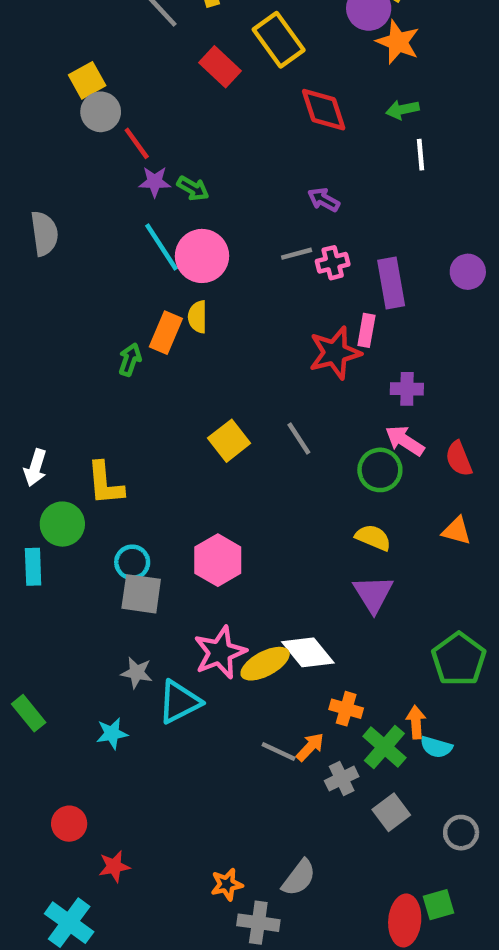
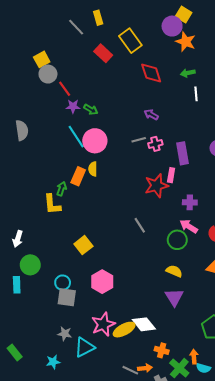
yellow square: (229, 441) -> (83, 245), moved
yellow L-shape: (105, 483) -> (52, 204), moved
orange arrow: (310, 747) -> (145, 368), turned 40

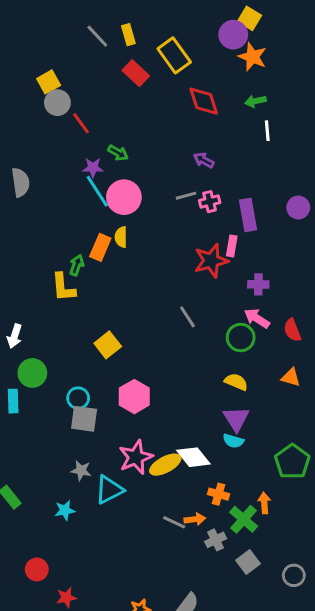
yellow rectangle: (98, 18) -> (128, 35), moved
purple star: (73, 106) -> (93, 168), moved
cyan semicircle: (203, 368) -> (233, 441), moved

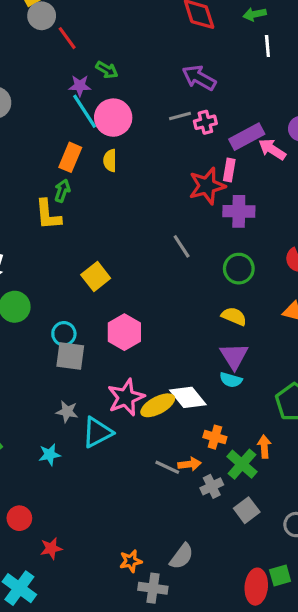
purple arrow: (204, 160) -> (199, 78), size x1.5
purple rectangle: (248, 215) -> (247, 137), turned 72
orange rectangle: (100, 247) -> (70, 157), moved
purple cross: (258, 284) -> (239, 211), moved, size x1.4
pink arrow: (257, 318) -> (272, 149), moved

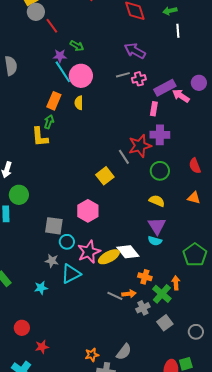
red star: (207, 186) -> (140, 146), moved
yellow square: (96, 277) -> (105, 176), moved
cyan circle: (64, 334) -> (67, 242), moved

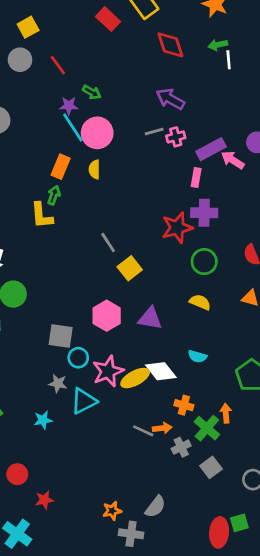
gray circle: (36, 12) -> (20, 60), moved
white line: (178, 31) -> (229, 60), moved
gray line: (124, 157) -> (108, 243), moved
purple triangle: (157, 226) -> (150, 318), moved, turned -48

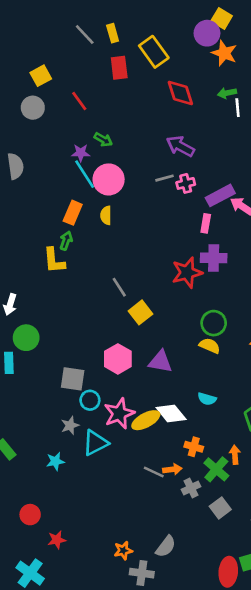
red rectangle: (108, 19) -> (119, 68), turned 40
red line: (58, 65) -> (79, 101), moved
green circle: (204, 262) -> (214, 323), moved
gray star: (58, 383) -> (70, 425), turned -30

